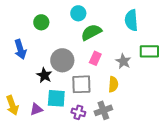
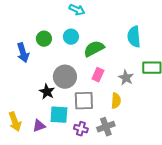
cyan circle: (78, 13) -> (71, 37), moved
blue arrow: (20, 49) -> (23, 53), moved

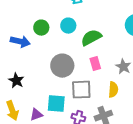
blue arrow: (23, 53) -> (20, 42), turned -60
pink rectangle: (98, 75) -> (95, 64), turned -40
black star: (47, 92) -> (16, 81), moved

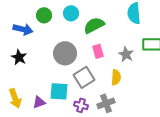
black star: (16, 81) -> (19, 57), moved
gray square: (81, 90) -> (84, 77), turned -30

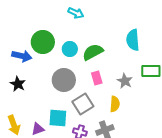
cyan circle: (71, 13) -> (70, 49), moved
green circle: (44, 15) -> (43, 42), size x1.5

